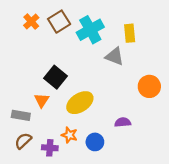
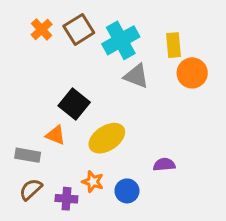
gray triangle: (115, 56) -> (136, 76), moved
orange circle: (149, 86) -> (192, 73), moved
orange triangle: (42, 100) -> (56, 135), turned -42

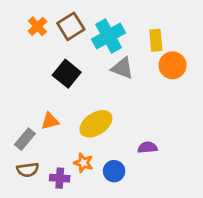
black square: (74, 104) -> (67, 74), moved
orange triangle: (56, 135) -> (50, 121), turned -36
gray rectangle: (28, 155) -> (25, 139), turned -60
brown semicircle: (31, 189) -> (28, 170), turned -145

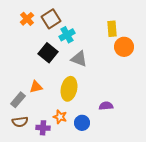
cyan cross: (108, 36) -> (67, 35), moved, size x0.7
gray triangle: (122, 68) -> (79, 59), moved
yellow ellipse: (96, 124) -> (69, 89), turned -45

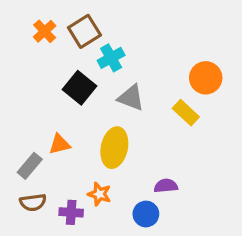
yellow rectangle: (112, 29) -> (186, 113), moved, turned -42
purple semicircle: (106, 106) -> (166, 186), moved
blue circle: (82, 123) -> (146, 214), moved

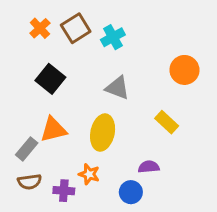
cyan cross: (111, 58) -> (113, 37), moved
black square: (79, 88) -> (50, 79), moved
yellow rectangle: (186, 113) -> (167, 122), moved
orange triangle: (60, 144) -> (53, 130), size x1.4

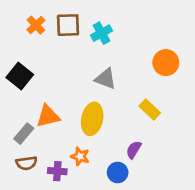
brown square: (76, 28) -> (68, 25), turned 30
black square: (50, 79) -> (20, 76), moved
purple semicircle: (149, 167) -> (134, 150), turned -54

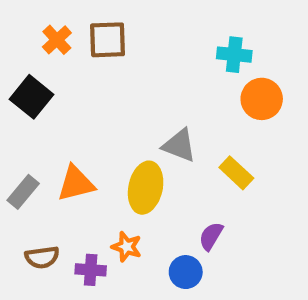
cyan cross: (102, 33) -> (234, 55), moved, turned 35
black square: (20, 76) -> (32, 97), moved
gray triangle: (106, 79) -> (179, 145), moved
gray rectangle: (24, 134) -> (23, 192), moved

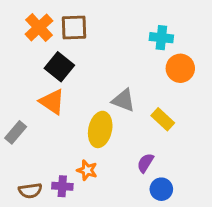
orange cross: (57, 40) -> (39, 27), size x1.4
black square: (32, 97) -> (59, 67), moved
orange triangle: (76, 183) -> (52, 102), moved, turned 48
brown semicircle: (42, 257) -> (30, 191), moved
blue circle: (186, 272) -> (161, 189), moved

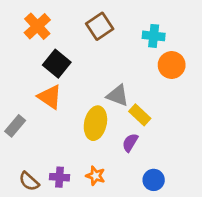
brown square: (74, 27) -> (100, 26), moved, turned -32
yellow rectangle: (163, 119) -> (140, 115), moved
purple semicircle: (145, 163) -> (130, 143), moved
orange star: (87, 170) -> (95, 176), moved
brown semicircle: (30, 191) -> (29, 181), turned 50

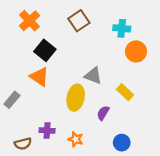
yellow rectangle: (140, 115) -> (125, 92), moved
purple cross: (59, 177) -> (47, 130), moved
brown semicircle: (29, 181) -> (23, 144), turned -56

